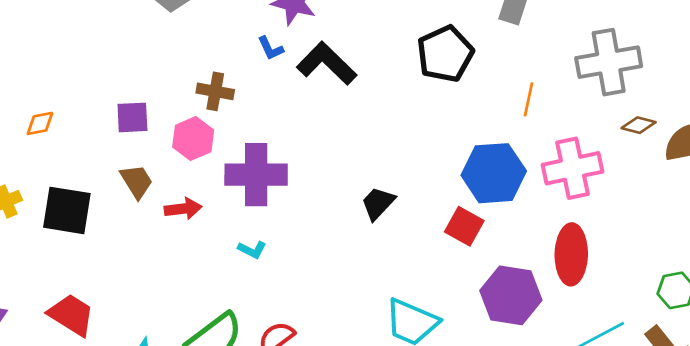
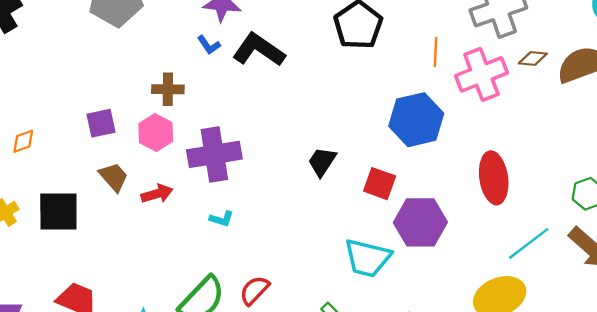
pink cross: (573, 168) -> (481, 74), moved
red square: (464, 226) -> (380, 184), moved
purple hexagon: (511, 295) -> (420, 222), moved

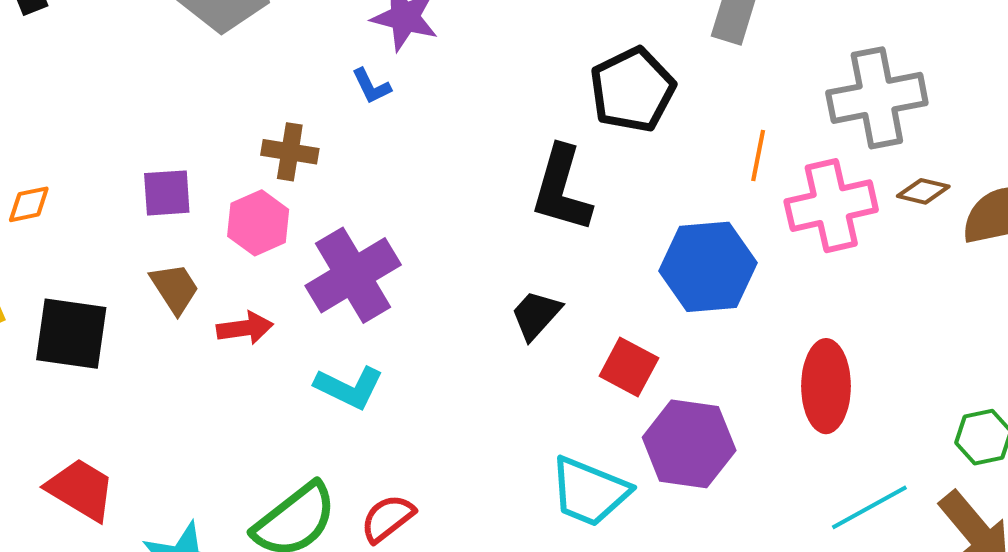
black L-shape: (259, 50) -> (561, 189), moved, turned -117
purple cross: (214, 154) -> (353, 275), turned -30
cyan L-shape: (222, 219) -> (349, 387), size x1.6

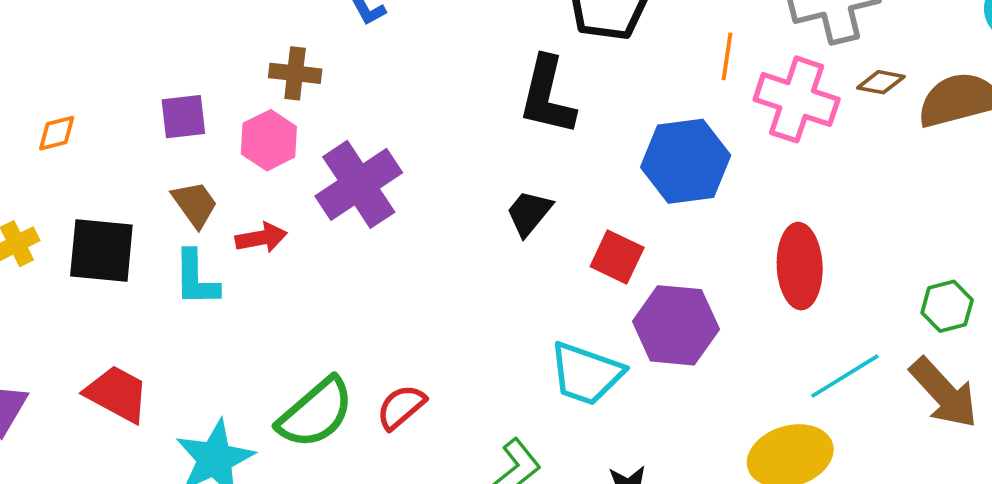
pink cross: (831, 206) -> (797, 99), turned 34
cyan L-shape: (349, 387) -> (196, 278), moved, turned 66

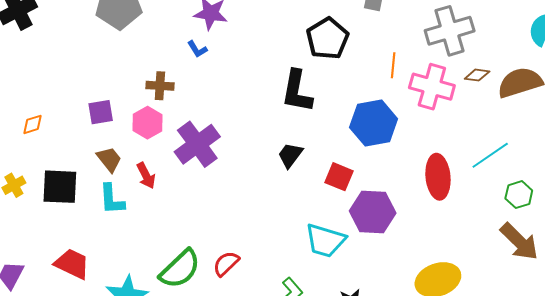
red arrow: (261, 238) -> (146, 176), turned 76
cyan line: (845, 376) -> (490, 155), moved

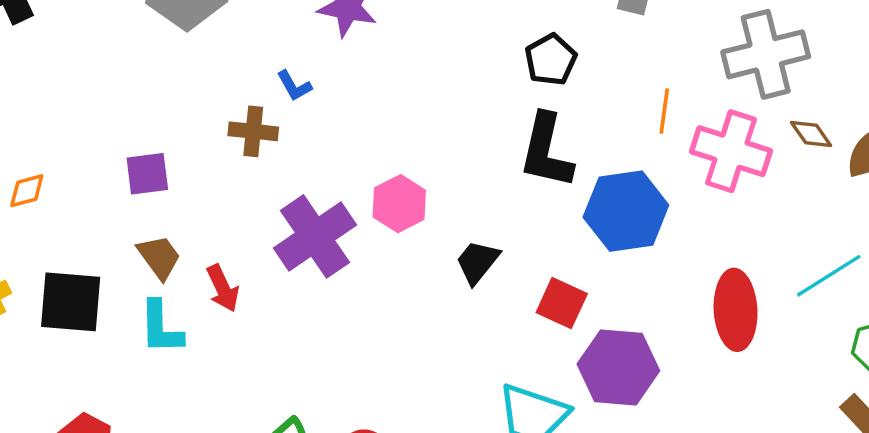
black pentagon: (327, 39) -> (551, 60), size x0.7
blue L-shape: (197, 49) -> (294, 86), moved
brown diamond: (477, 75) -> (811, 134), turned 45
black L-shape: (297, 91) -> (546, 151), moved
pink hexagon: (148, 123) -> (399, 204), moved

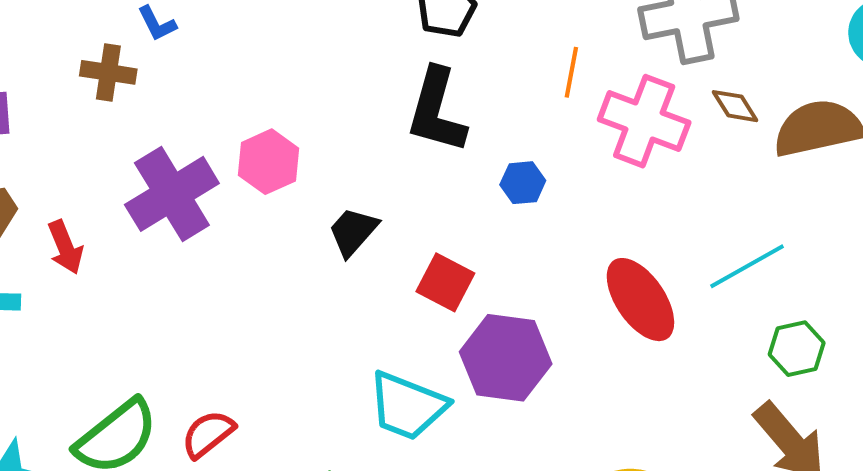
blue hexagon: (626, 211) -> (523, 183), size x0.5
red ellipse: (736, 310) -> (640, 300), turned -34

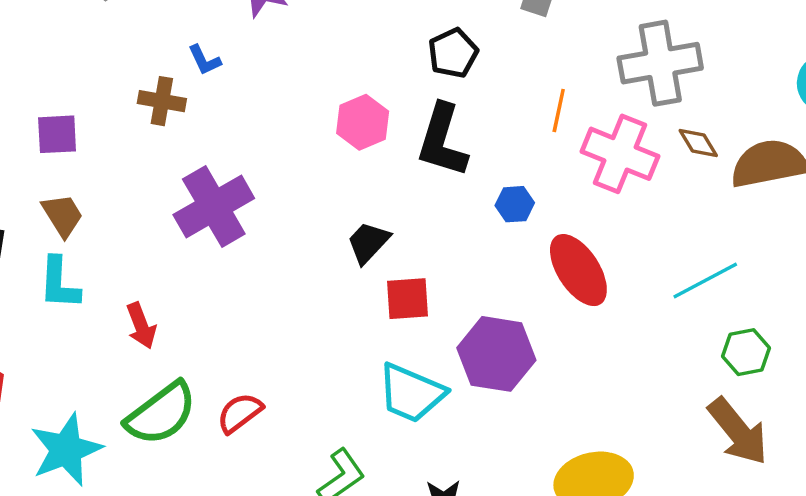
pink hexagon: (268, 162) -> (363, 122), moved
red arrow: (65, 247) -> (141, 326), moved
red square: (445, 282) -> (408, 299), moved, turned -33
red ellipse: (640, 300) -> (578, 270), moved

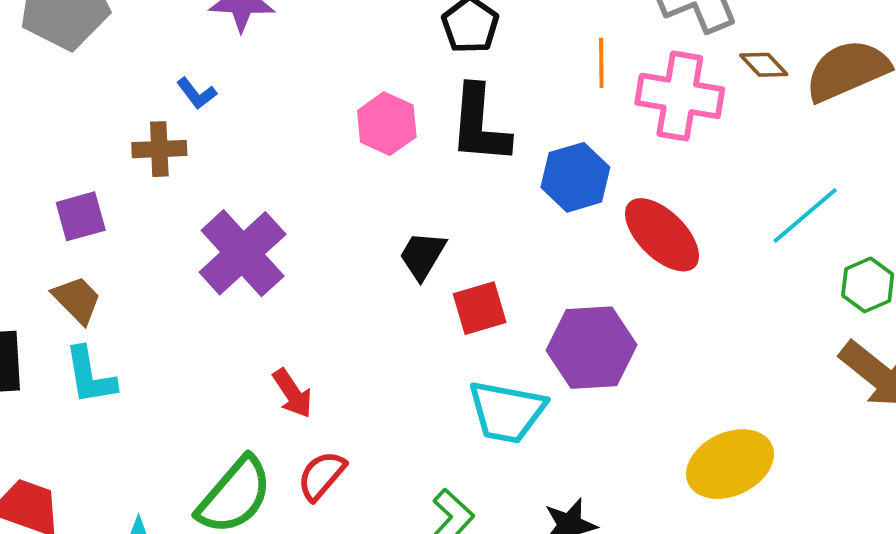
purple square: (57, 134) -> (81, 216), moved
blue hexagon: (515, 204) -> (575, 177), size x1.6
red arrow: (141, 326) -> (293, 393), moved

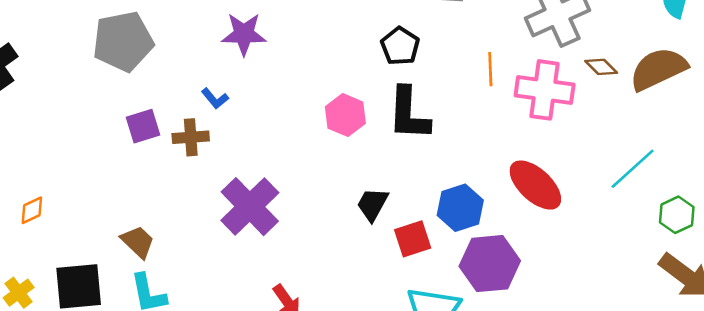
blue hexagon: (575, 177) -> (460, 208), moved
purple square: (81, 216) -> (143, 126), moved

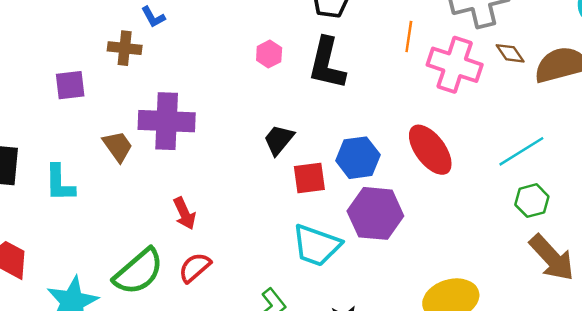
pink hexagon: (345, 115) -> (269, 54), size x0.7
purple square: (143, 126) -> (70, 85), moved
purple cross: (250, 207) -> (167, 121), turned 36
green hexagon: (677, 215) -> (532, 201), moved
brown trapezoid: (138, 242) -> (118, 146), moved

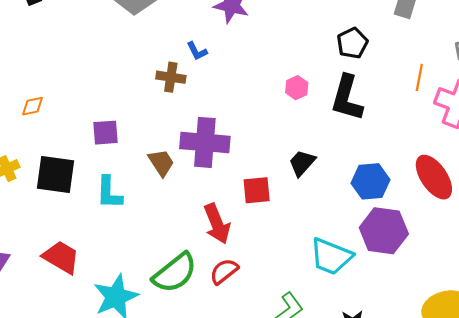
purple square: (70, 85) -> (106, 133), moved
red square: (309, 178) -> (257, 190), moved
red arrow: (184, 213) -> (217, 224), size x1.4

